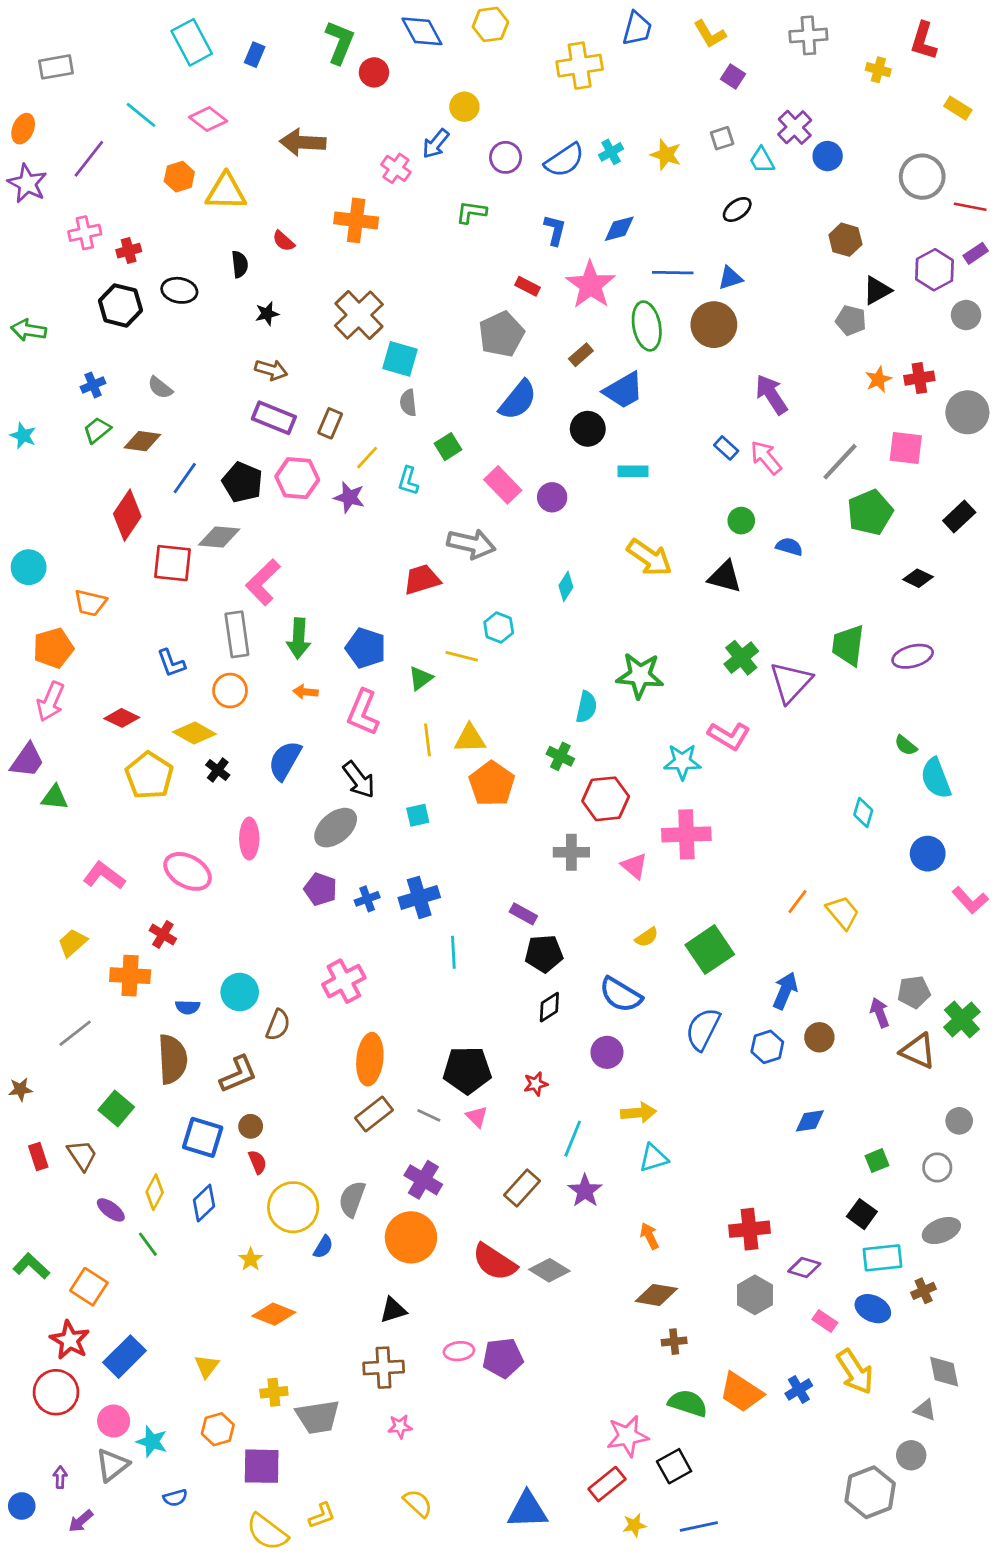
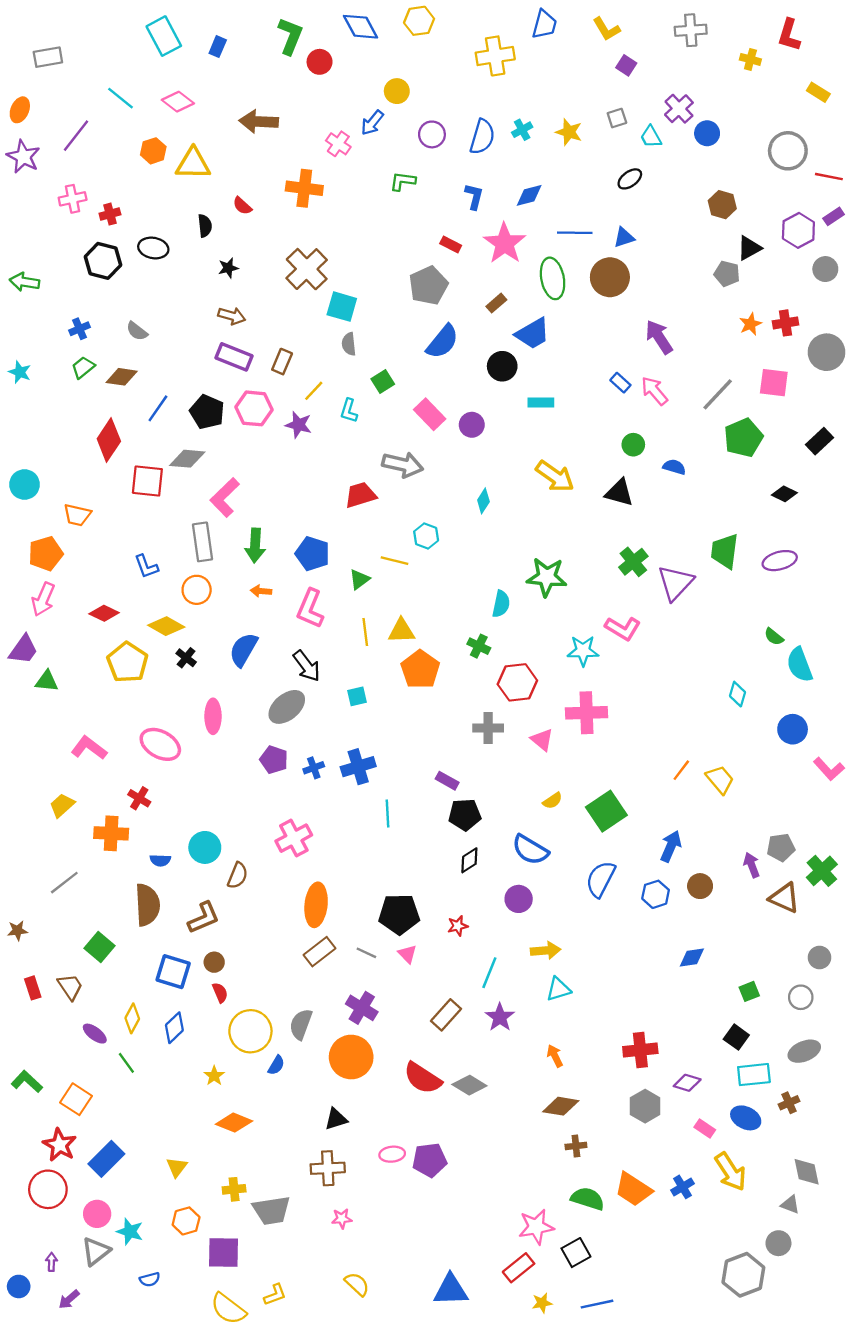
blue semicircle: (564, 160) -> (482, 137), turned -40

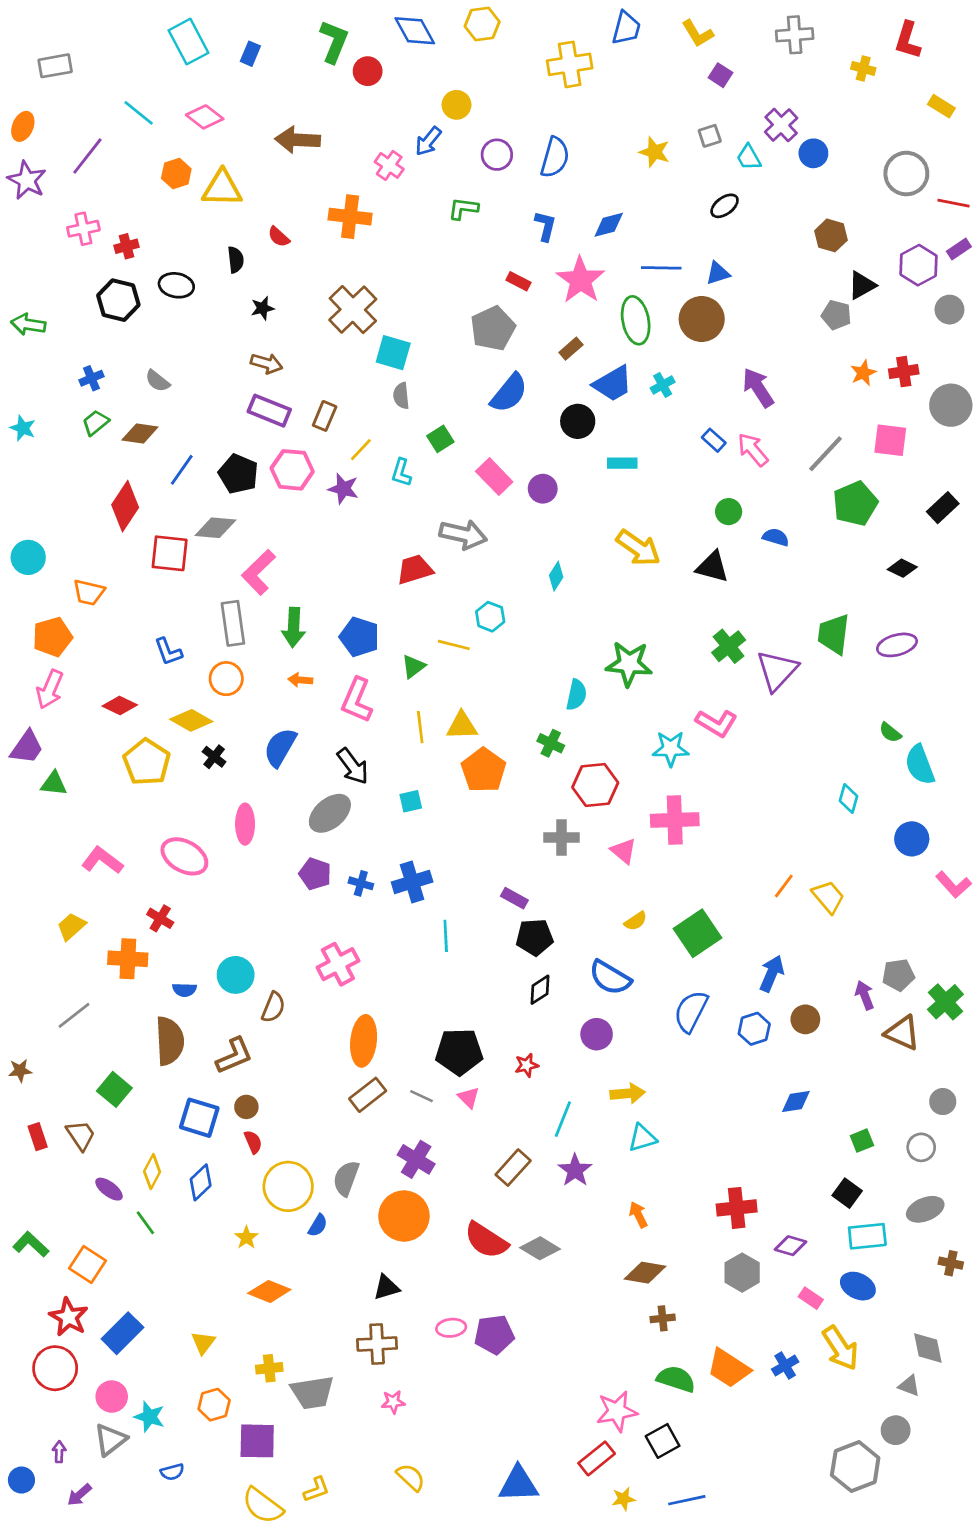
cyan cross: (522, 130) -> (663, 385), moved
blue cross: (314, 768) -> (361, 883), turned 36
brown cross: (789, 1103) -> (951, 1263), moved, turned 36

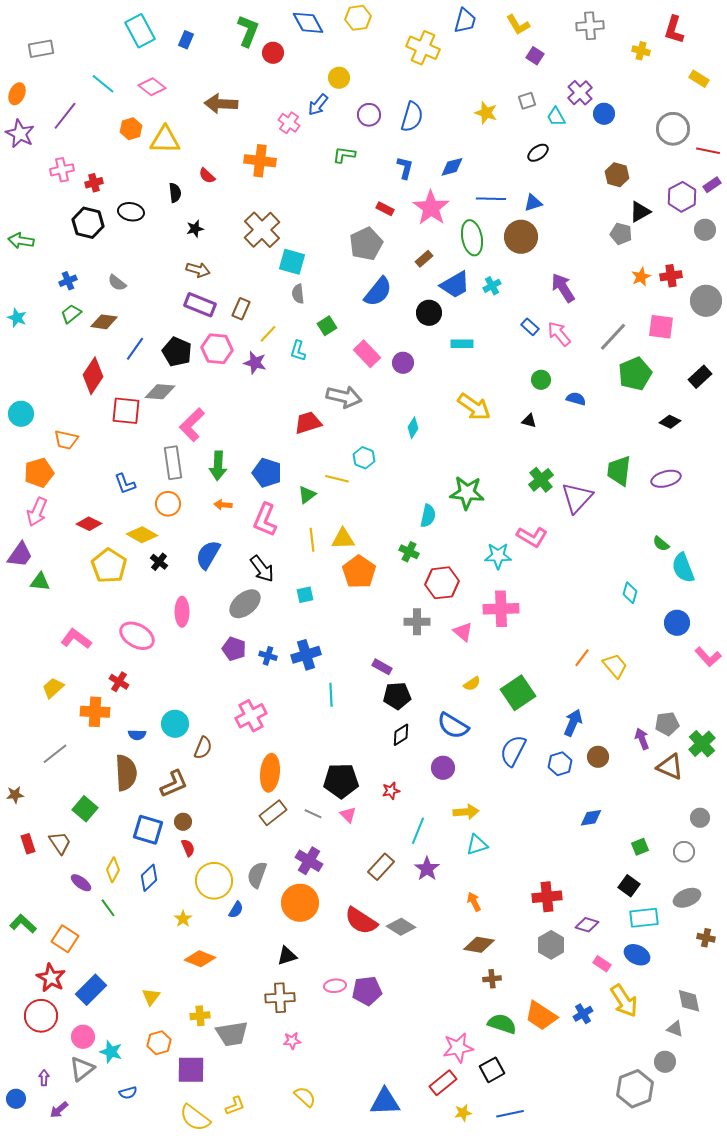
yellow cross: (570, 64) -> (423, 48), turned 32
black triangle: (712, 567) -> (529, 421), size x0.6

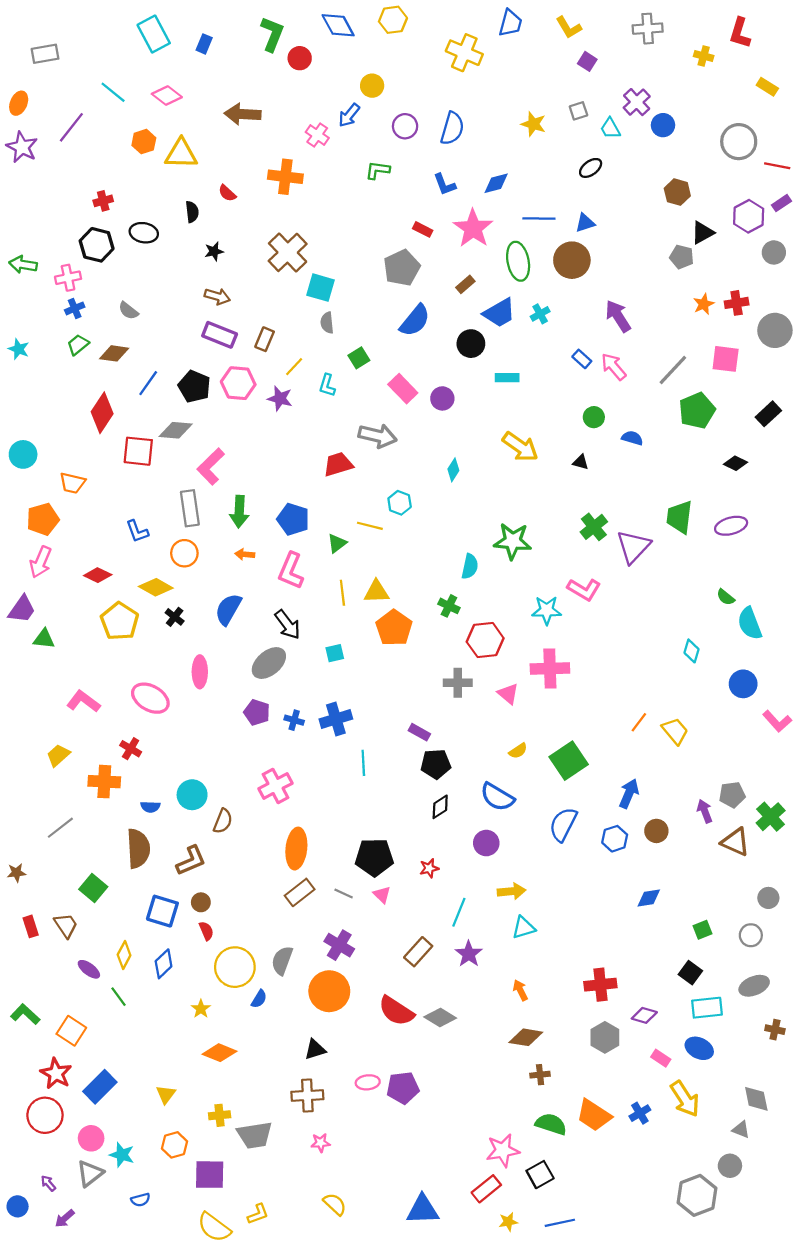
blue L-shape: (405, 168) -> (445, 184), turned 145
pink cross: (62, 170) -> (68, 278), moved
purple arrow: (44, 1078) -> (48, 1183), turned -42

